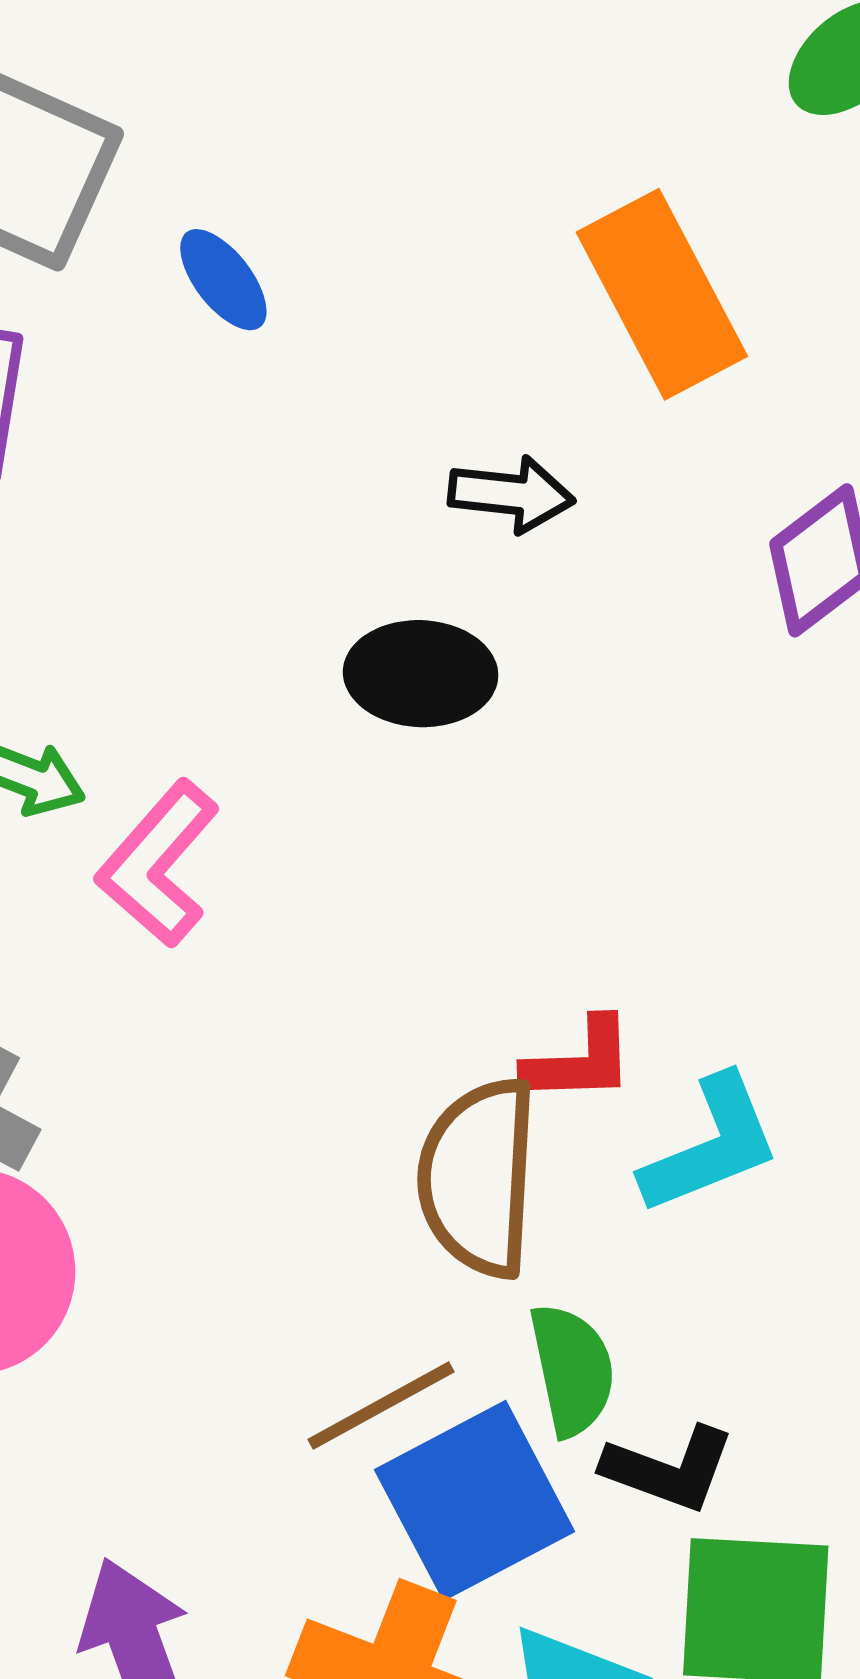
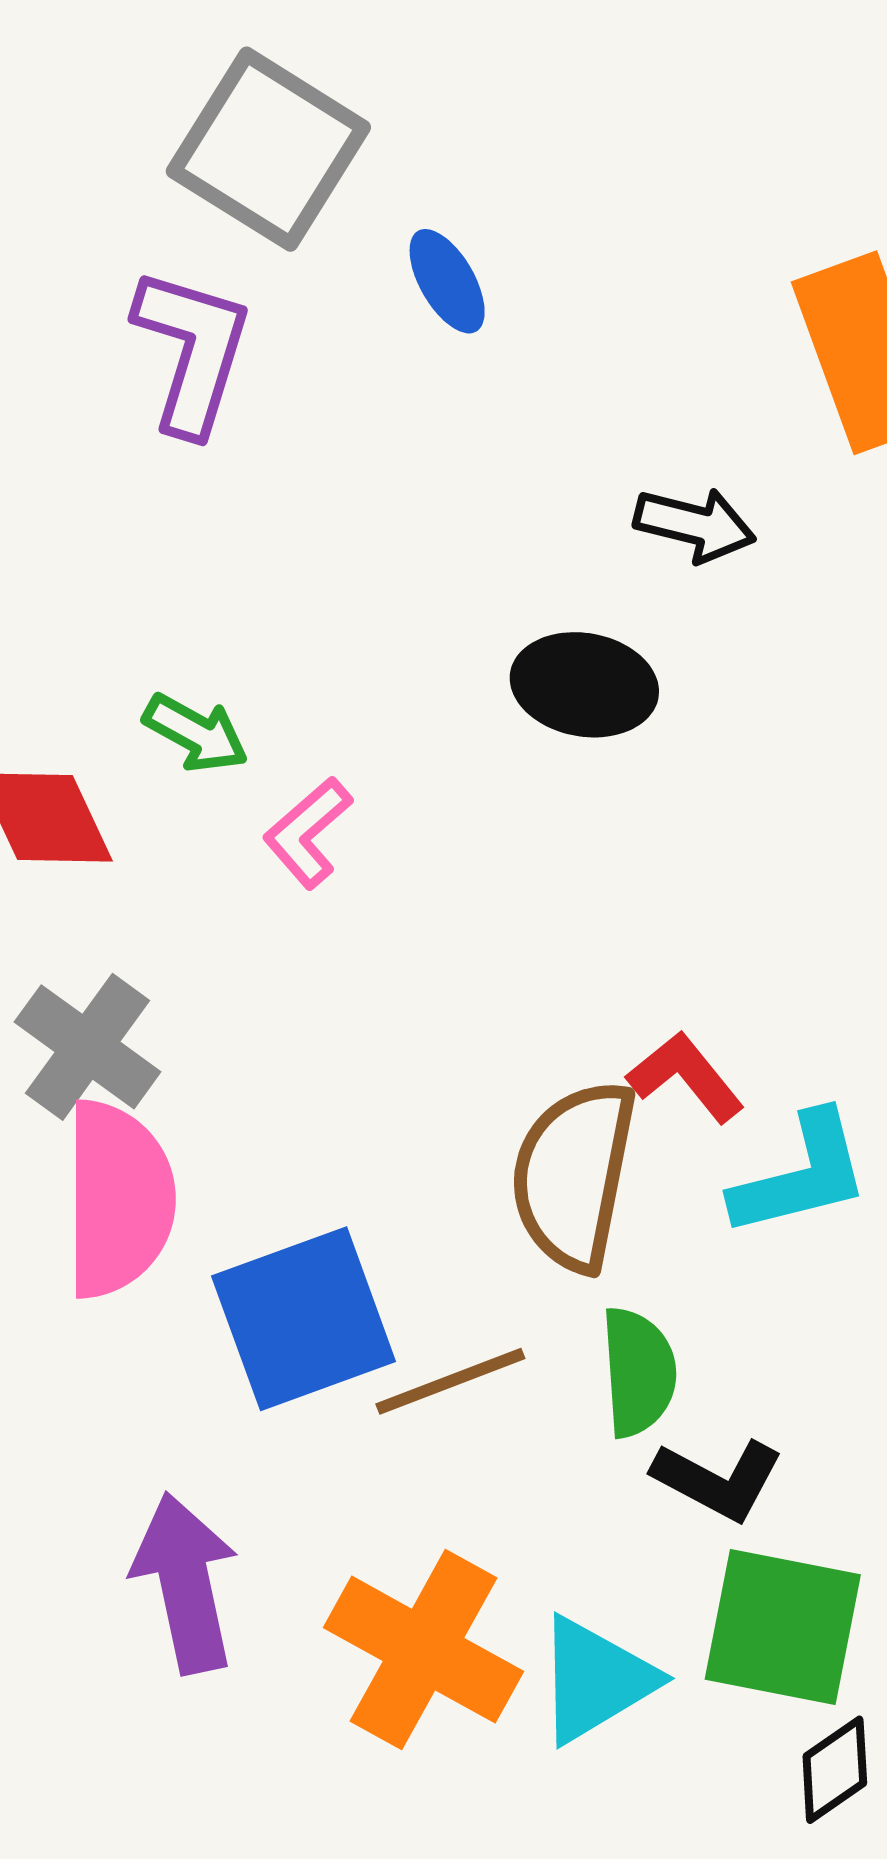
pink L-shape: (158, 864) -> (308, 833), size x0.7
red L-shape: (579, 1061) -> (686, 1077), turned -135
blue square: (475, 1501) -> (304, 1319), moved

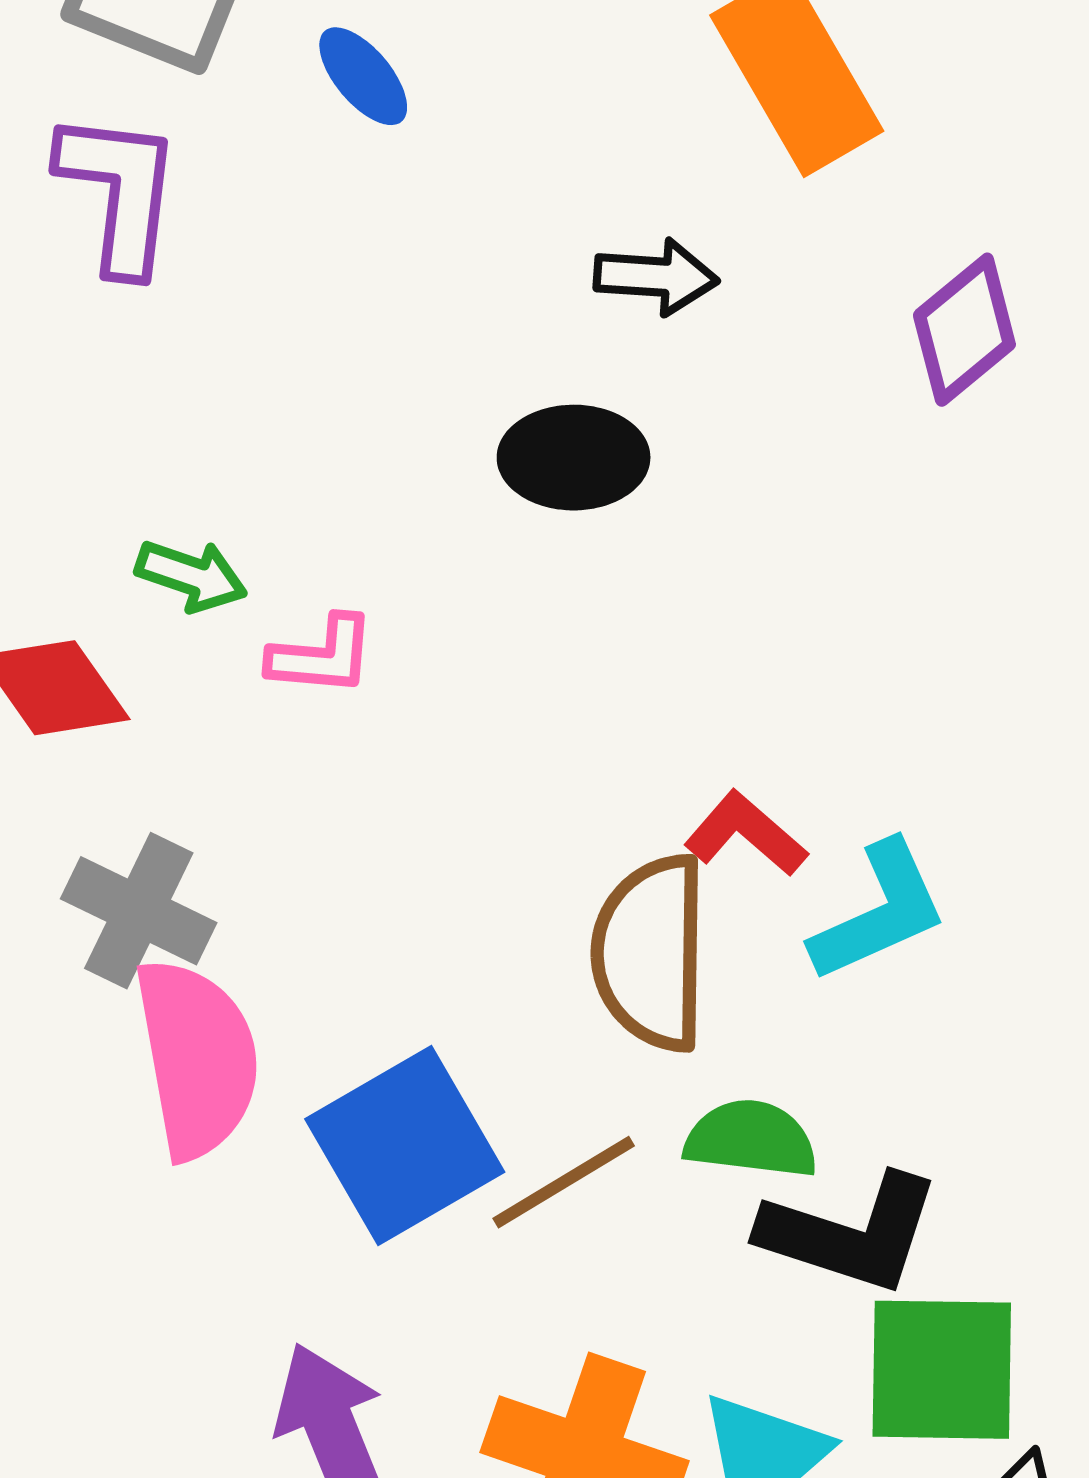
pink L-shape: (308, 833) -> (322, 656), turned -124
green semicircle: (638, 1372) -> (751, 1139), turned -69
black L-shape: (718, 1480) -> (850, 1233), size x1.4

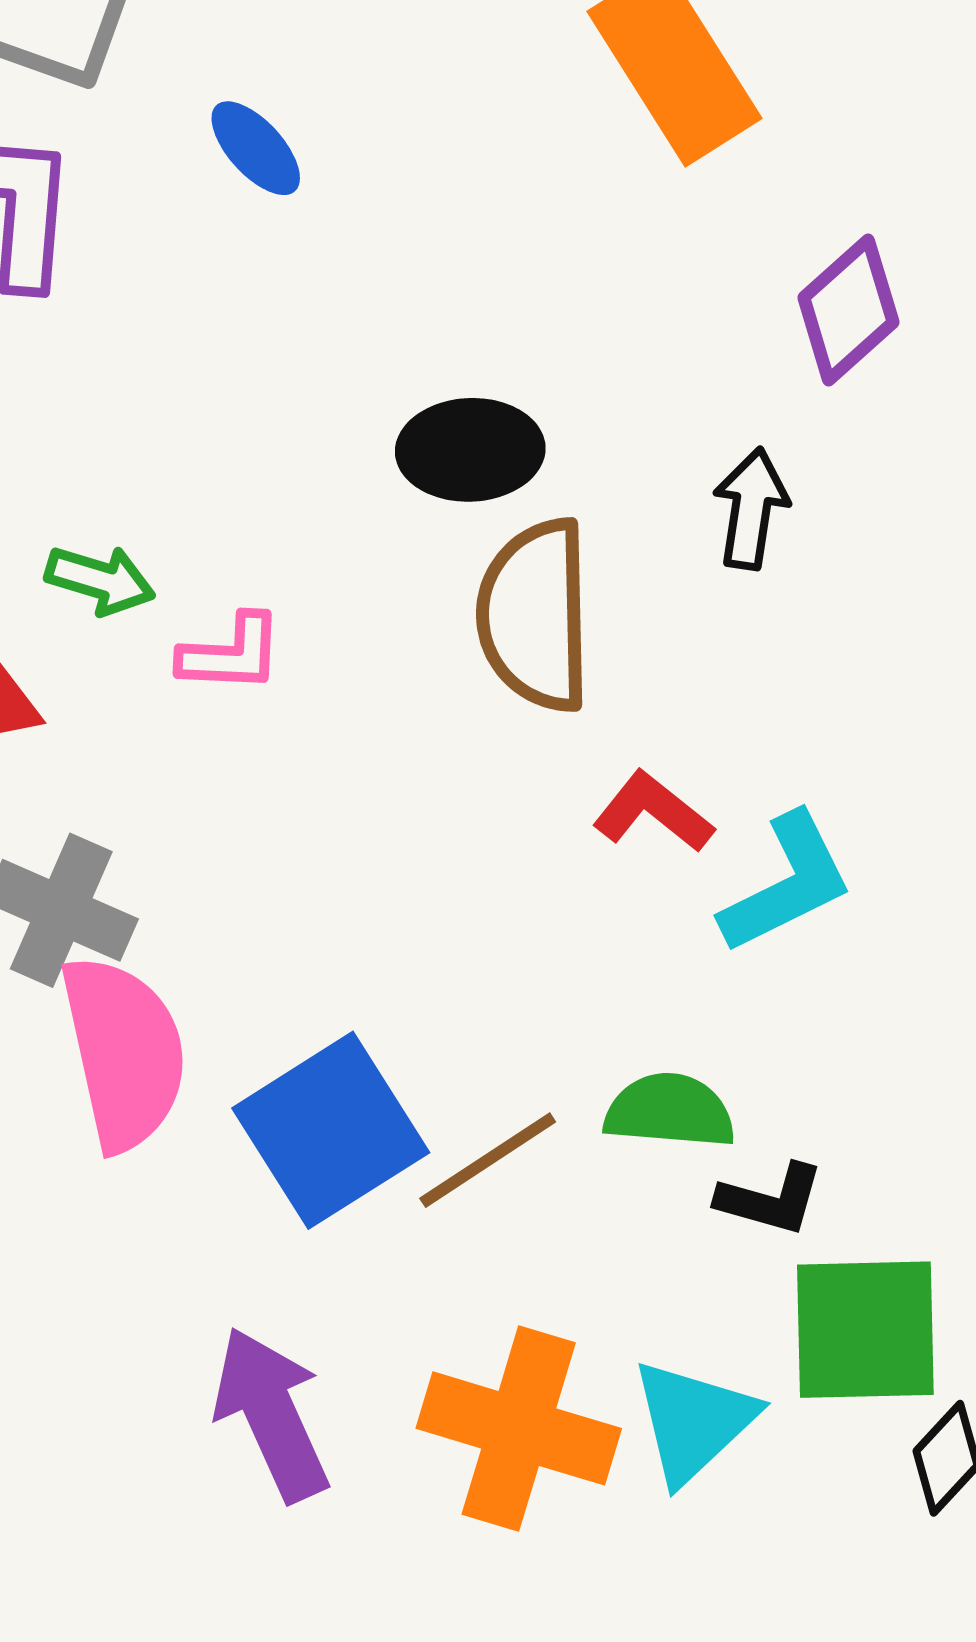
blue ellipse: (363, 76) -> (256, 148), moved
black arrow: (656, 277) -> (751, 509), moved, turned -83
brown semicircle: (651, 953) -> (535, 615), moved
black L-shape: (850, 1233) -> (771, 1199), size x0.6

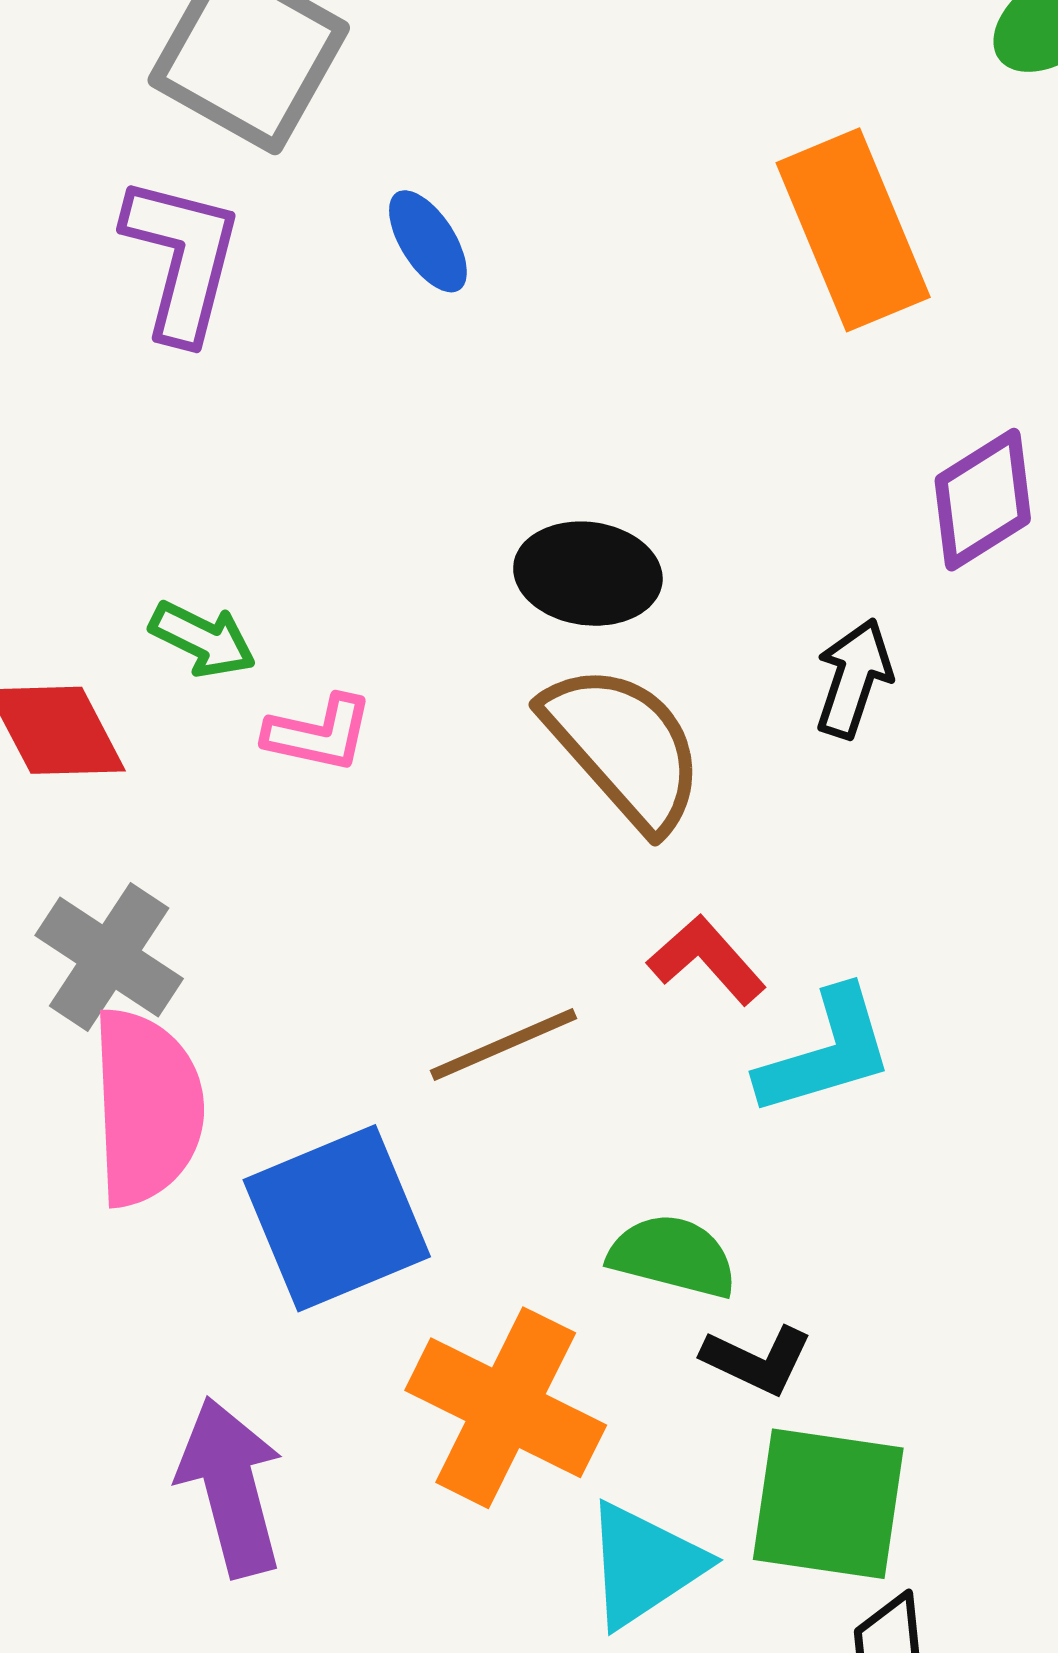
brown semicircle: (535, 615) -> (624, 747), turned 130
brown line: (488, 1160) -> (504, 1044), moved
orange cross: (519, 1428) -> (506, 1408), moved

